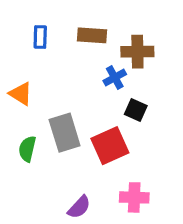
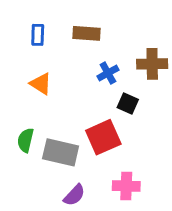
brown cross: (137, 52) -> (152, 64), moved
orange triangle: (21, 94) -> (41, 84), moved
gray rectangle: (65, 133) -> (61, 152), moved, turned -60

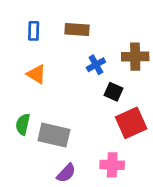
red square: (103, 137) -> (131, 123), moved

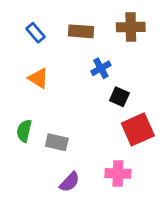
blue rectangle: (34, 31) -> (35, 33), turned -42
brown cross: (135, 57) -> (131, 27), moved
gray rectangle: (54, 135) -> (57, 142), size x0.7

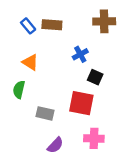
brown rectangle: (81, 31) -> (52, 25), moved
red square: (138, 129) -> (81, 103), moved, turned 35
green semicircle: (24, 131) -> (19, 90), moved

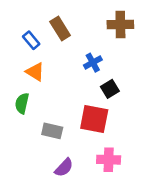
brown rectangle: (52, 25) -> (60, 28), turned 54
blue rectangle: (28, 26) -> (31, 40), moved
black square: (95, 77) -> (110, 89), turned 35

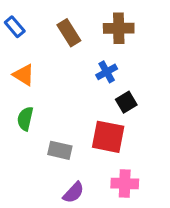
brown cross: (120, 25) -> (119, 28), moved
blue rectangle: (31, 40) -> (15, 27), moved
orange triangle: (35, 72) -> (24, 75), moved

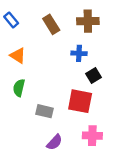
blue cross: (107, 72) -> (79, 53), turned 32

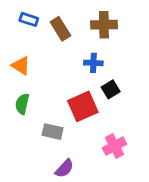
blue rectangle: (11, 20) -> (29, 19), moved, turned -32
red square: (80, 101) -> (83, 106), moved, turned -35
pink cross: (92, 136) -> (115, 146), moved, turned -30

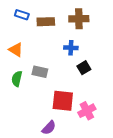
brown rectangle: (60, 29) -> (46, 22), turned -60
red square: (83, 106) -> (63, 101), moved, turned 30
gray rectangle: (53, 132) -> (40, 72), moved

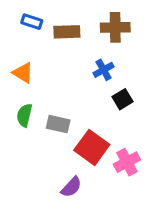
blue cross: (71, 48) -> (104, 70), turned -32
gray rectangle: (40, 72) -> (58, 124), moved
red square: (63, 101) -> (92, 147), turned 30

